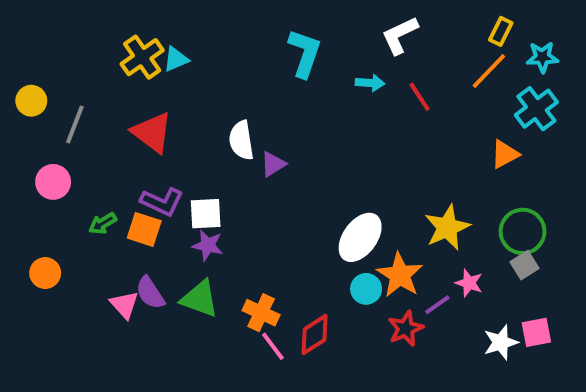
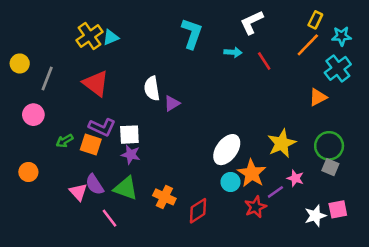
gray square: (525, 265) -> (330, 167), turned -35
pink line: (273, 346) -> (110, 218), moved

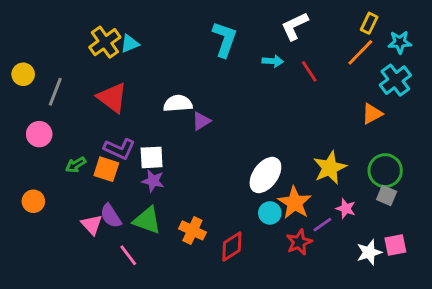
white semicircle: (152, 88) -> (178, 103), turned 95

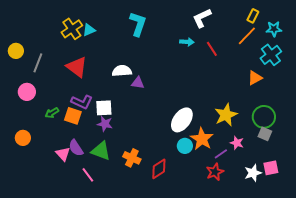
cyan L-shape: (225, 39) -> (138, 24), moved
purple triangle: (201, 121) -> (138, 83), turned 40
red star: (299, 242) -> (215, 172), moved

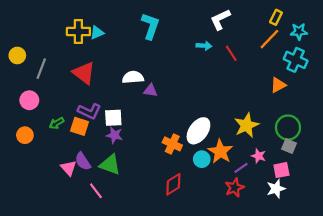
yellow cross: (72, 29) -> (78, 31), turned 35
cyan cross: (271, 55) -> (296, 60), turned -30
orange circle: (23, 138) -> (25, 135), moved
orange cross: (132, 158) -> (172, 144), moved
pink square: (271, 168) -> (281, 170), moved

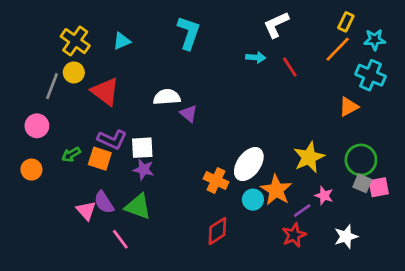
yellow cross: (78, 31) -> (75, 41), moved, turned 35
yellow circle: (17, 55) -> (74, 72), moved
purple triangle: (150, 90) -> (189, 113), turned 32
pink square: (281, 170) -> (379, 187), moved

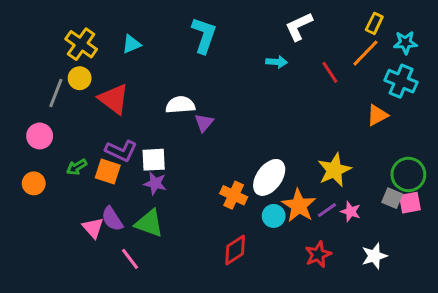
red line: (290, 67) -> (330, 72), moved
purple triangle: (189, 113) -> (204, 123), turned 30
green circle: (361, 160) -> (408, 174), moved
purple line: (302, 211) -> (327, 210), moved

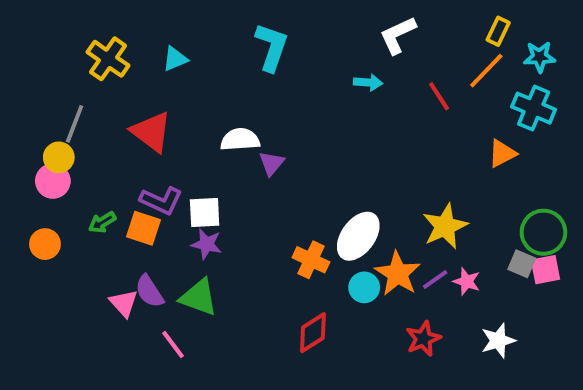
yellow circle: (80, 78) -> (59, 157), moved

